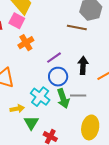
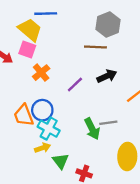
black arrow: (83, 65) -> (107, 76), moved, turned 72
blue circle: (58, 77) -> (42, 110), moved
cyan cross: (40, 97) -> (49, 129), moved

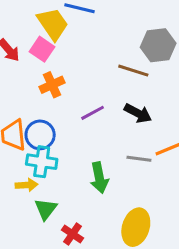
black arrow: (107, 76) -> (138, 113), turned 36
gray line: (108, 123) -> (139, 159), moved
cyan cross: (49, 129) -> (42, 162), turned -35

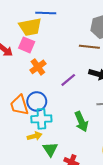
yellow trapezoid: (53, 24) -> (30, 27), turned 125

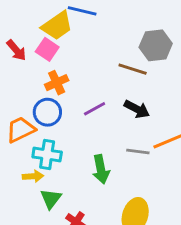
yellow trapezoid: (30, 27) -> (57, 26), turned -35
blue circle: (37, 101) -> (47, 112), moved
orange trapezoid: (19, 105) -> (21, 130), turned 70

